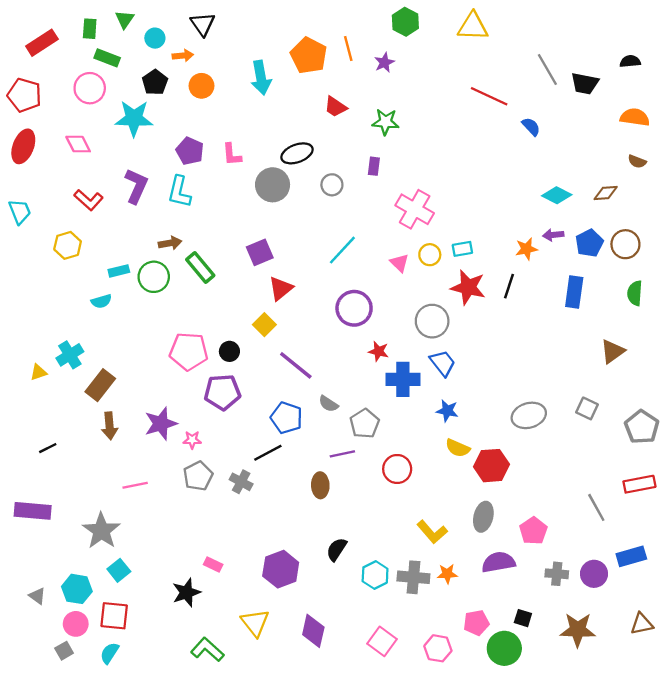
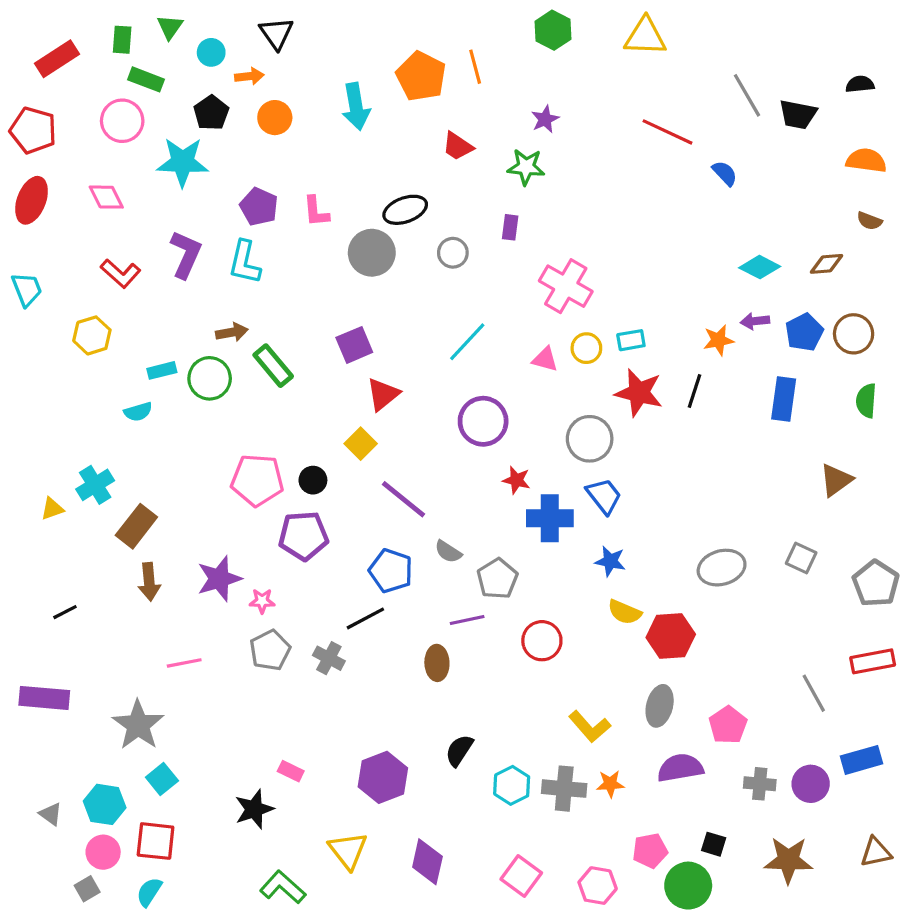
purple star: (384, 63) -> (545, 119), moved
pink triangle: (399, 263) -> (545, 359), turned -30

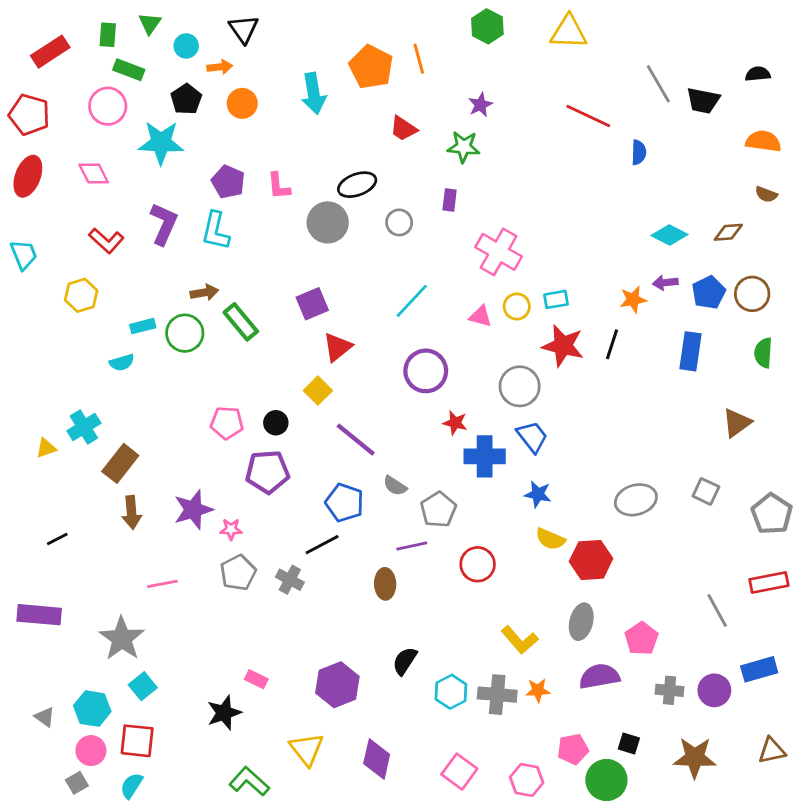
blue semicircle: (725, 173) -> (639, 152), turned 45
pink pentagon: (257, 480) -> (227, 423), size x0.7

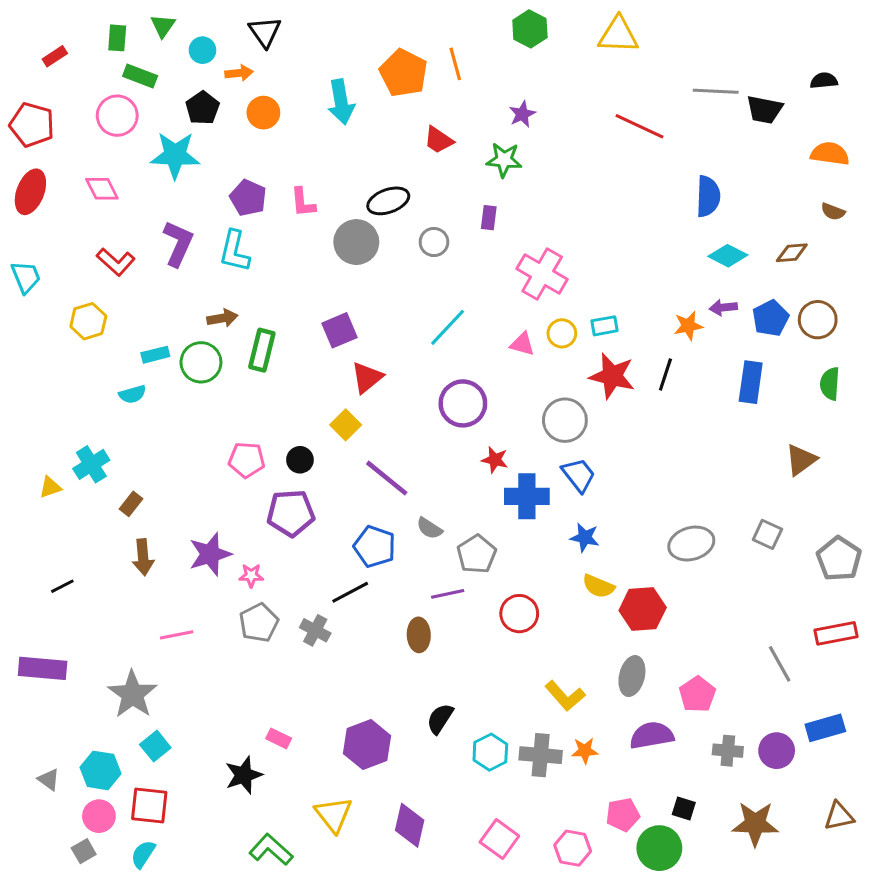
red rectangle: (50, 52) -> (55, 56), size x0.6
gray line: (658, 84) -> (716, 91), turned -57
blue semicircle: (639, 152) -> (708, 196), moved, size x1.5
green rectangle: (241, 322) -> (262, 350), turned 54
brown rectangle: (120, 463) -> (131, 504), size x0.6

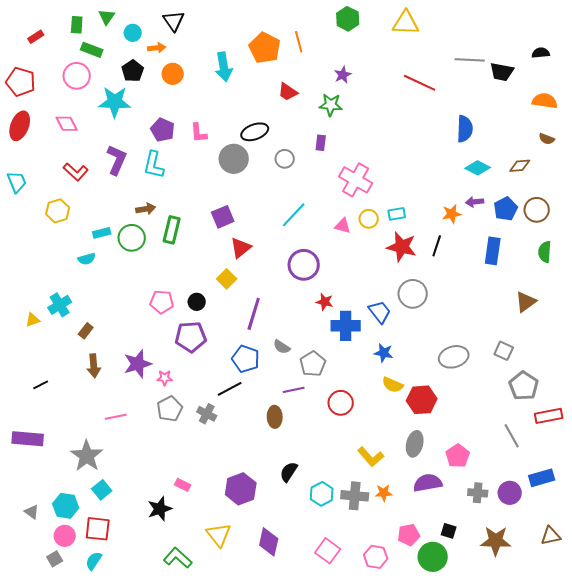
gray circle: (565, 420) -> (413, 294), moved
purple line: (387, 478) -> (254, 314), turned 68
gray pentagon: (839, 559) -> (524, 386), moved

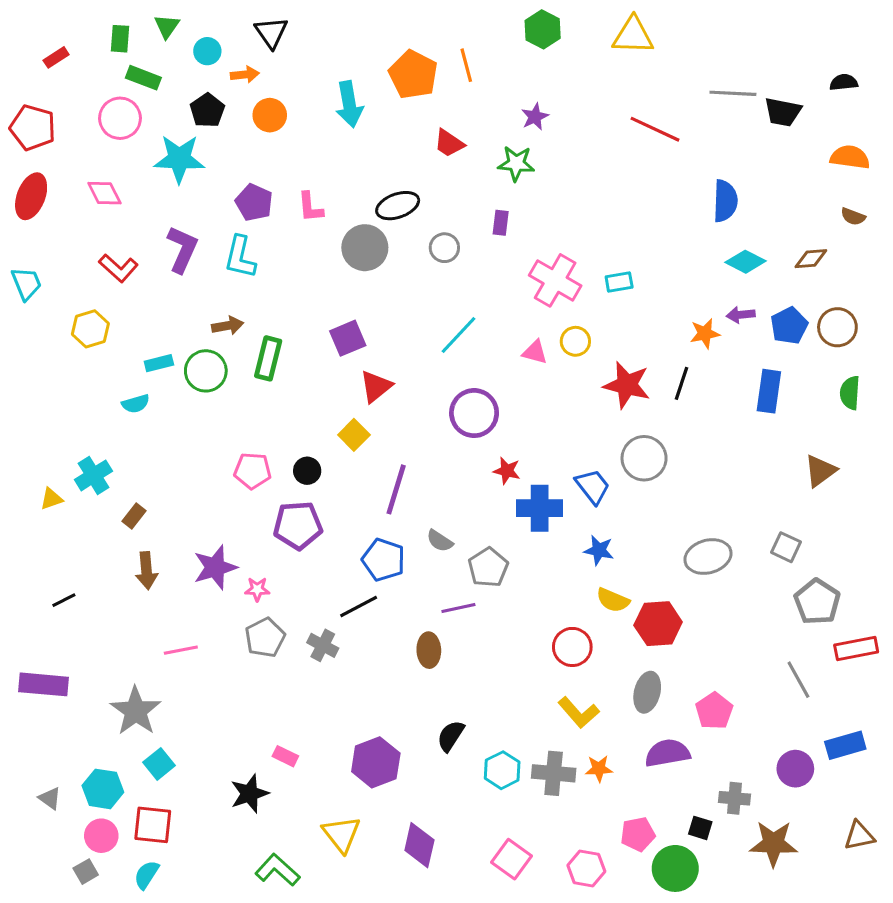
cyan rectangle: (397, 214) -> (619, 282), moved
red circle: (341, 403) -> (572, 647), moved
gray cross: (478, 493) -> (735, 798), moved

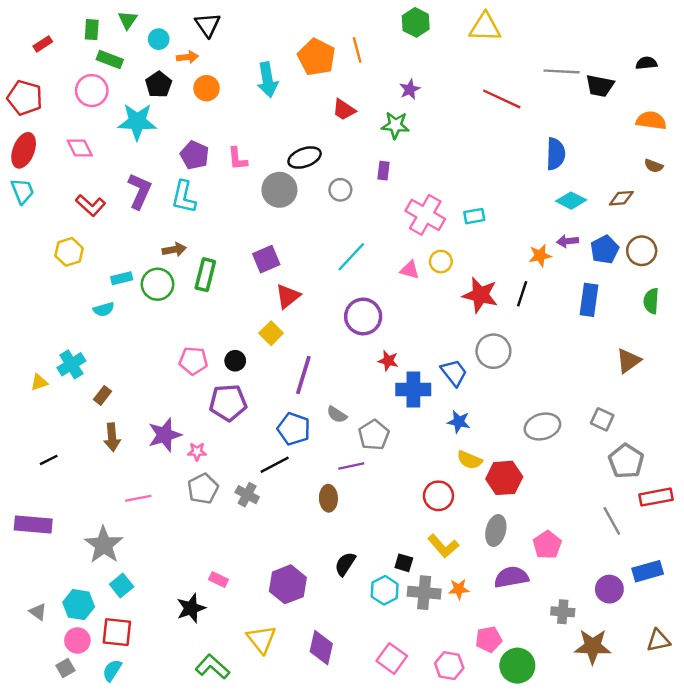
cyan trapezoid: (26, 284) -> (22, 191), moved
black square: (700, 828) -> (404, 563), moved

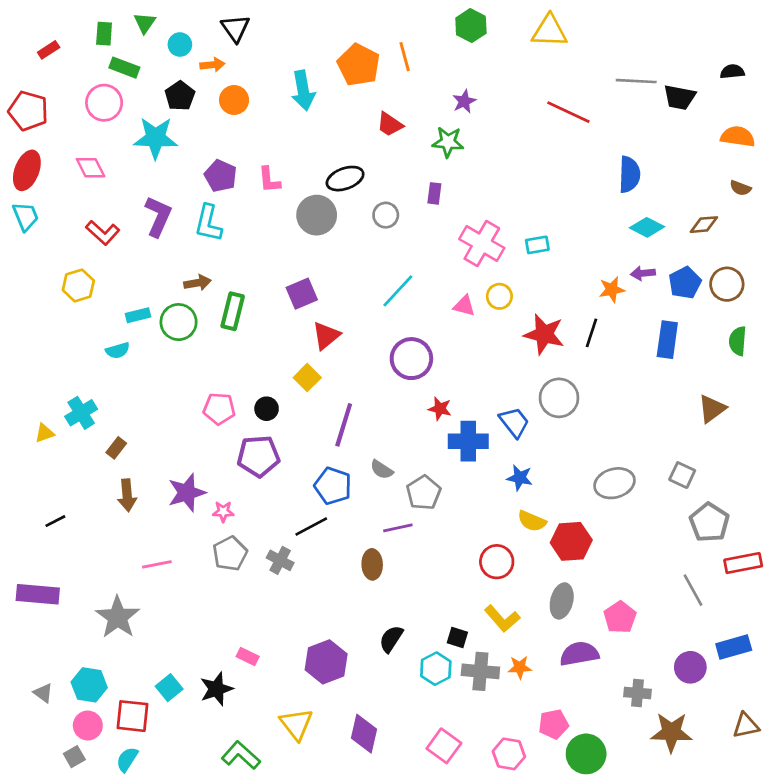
cyan square: (122, 585) -> (169, 688), moved

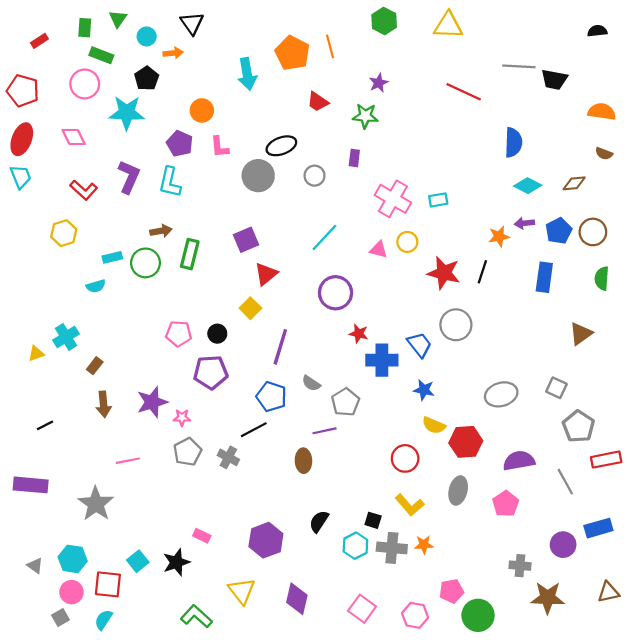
black semicircle: (732, 72) -> (597, 31), moved
orange circle: (234, 100) -> (202, 110), moved
purple semicircle: (579, 654) -> (519, 461), moved

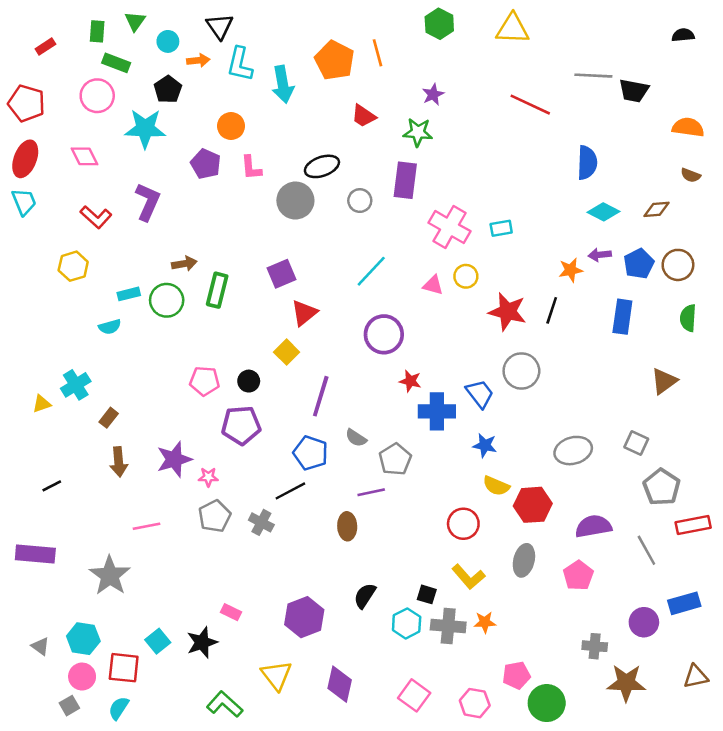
purple rectangle: (354, 158) -> (405, 180), size x1.8
cyan L-shape: (170, 182) -> (240, 64), moved

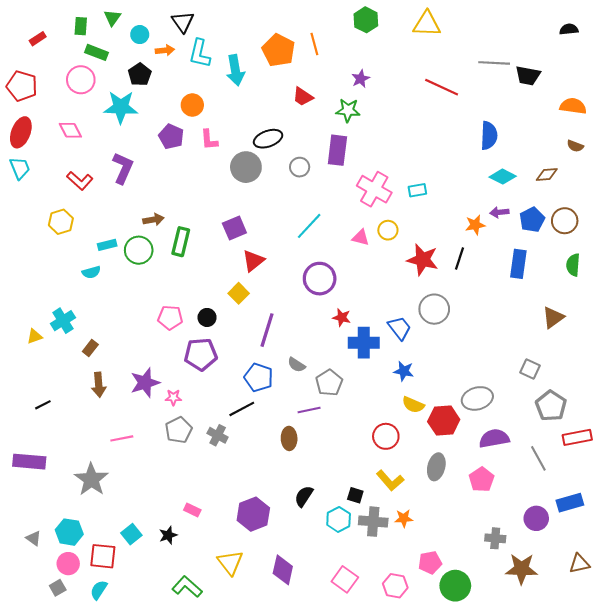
gray ellipse: (573, 451) -> (477, 398), moved
black star: (202, 642) -> (168, 535), size x0.7

